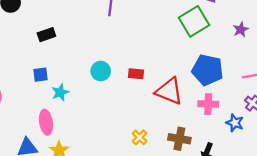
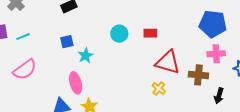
red triangle: (169, 91) -> (168, 62), moved
brown cross: (179, 139) -> (198, 75), moved

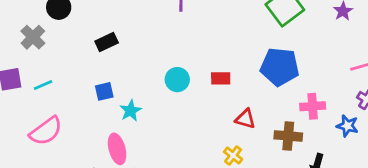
blue pentagon: (213, 24) -> (280, 67), moved
red triangle: (168, 62) -> (245, 119), size x0.6

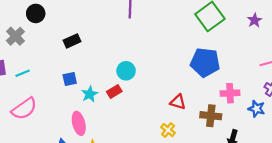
red rectangle: (221, 78) -> (114, 91), moved, turned -32

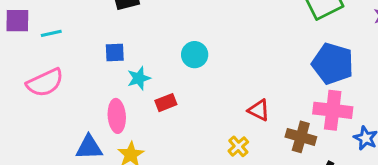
blue pentagon: (205, 62) -> (333, 64), moved
red rectangle: (114, 91) -> (166, 103), moved
pink cross: (230, 93) -> (333, 110), size x1.4

